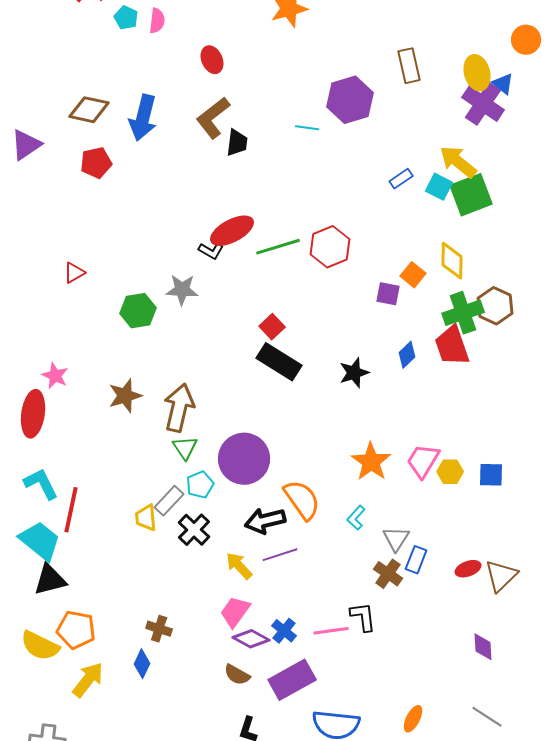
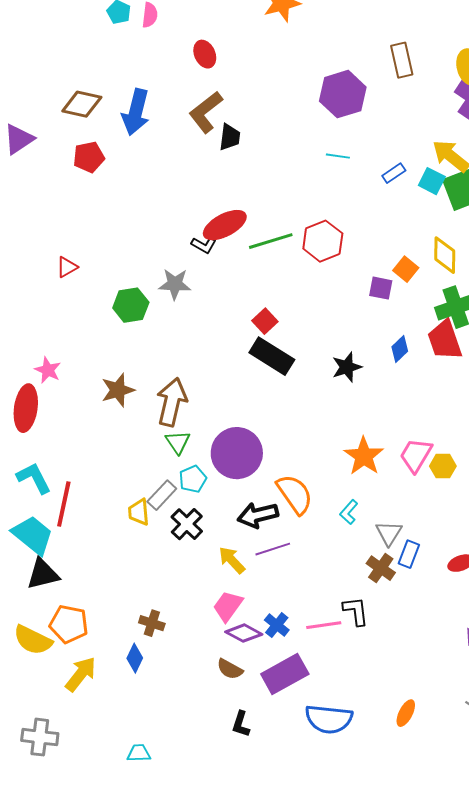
cyan line: (307, 128) -> (338, 156), moved

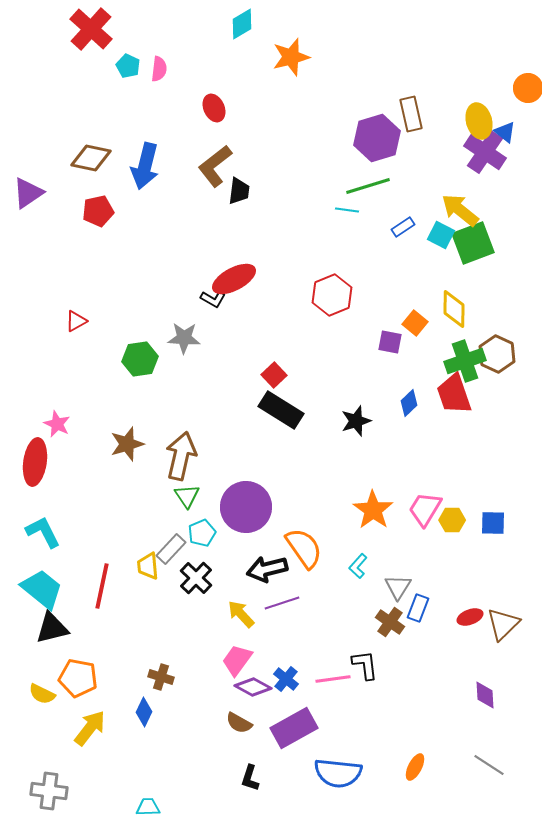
purple hexagon: (343, 94) -> (377, 138), moved
green line: (271, 241) -> (368, 186), moved
red line: (64, 504) -> (102, 586), moved
yellow semicircle: (33, 640) -> (42, 694), size x0.7

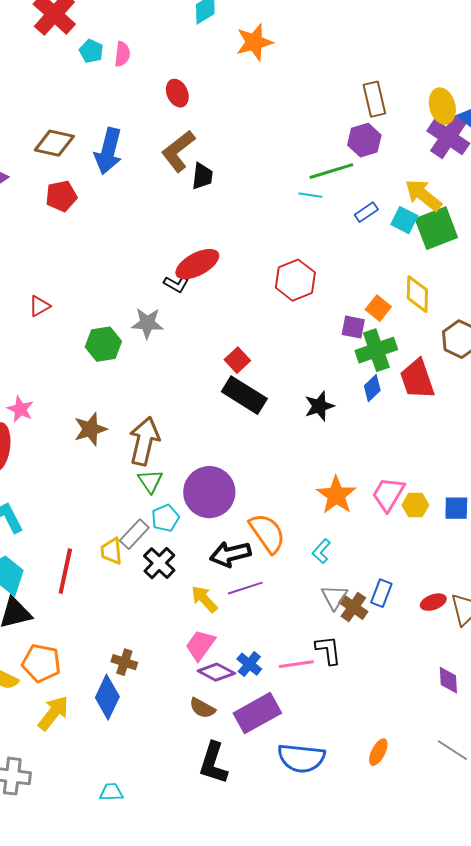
purple hexagon: (377, 138) -> (364, 140), moved, size x0.7
green cross: (465, 361) -> (376, 350), moved
gray triangle: (398, 587) -> (334, 597), moved
blue diamond: (144, 712) -> (107, 697), size x1.5
black L-shape: (250, 778) -> (213, 763), size x1.6

